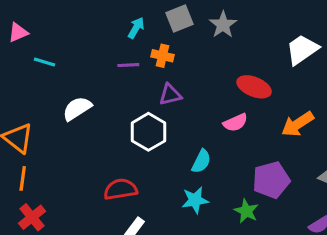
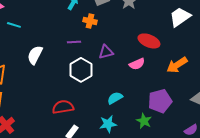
purple line: (128, 65) -> (74, 42), moved
purple triangle: (170, 95) -> (106, 52), moved
white semicircle: (77, 109) -> (35, 55), turned -30
cyan semicircle: (201, 161) -> (115, 98), moved, turned -147
cyan star: (195, 200) -> (108, 124), moved

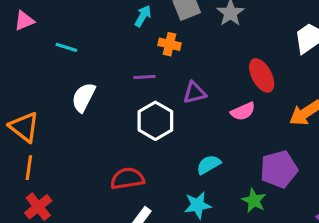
cyan line: (14, 25) -> (66, 47), moved
red ellipse: (149, 41) -> (262, 75), turned 40

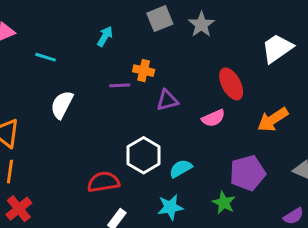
cyan arrow: (143, 16) -> (105, 36), moved
orange cross: (169, 44) -> (144, 71), moved
white hexagon: (155, 121) -> (144, 155), moved

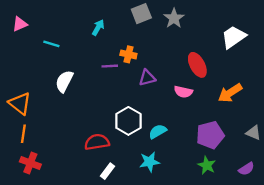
pink semicircle: (213, 118) -> (183, 92), turned 36
green star: (224, 203) -> (207, 165), moved
red cross: (19, 209) -> (30, 163), turned -30

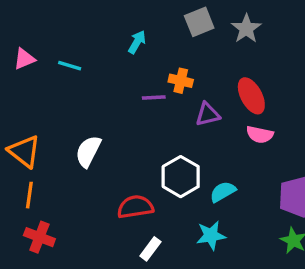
pink triangle: (20, 24) -> (24, 59), moved
red ellipse: (197, 65) -> (251, 96), moved
white semicircle: (64, 81) -> (88, 151), moved

